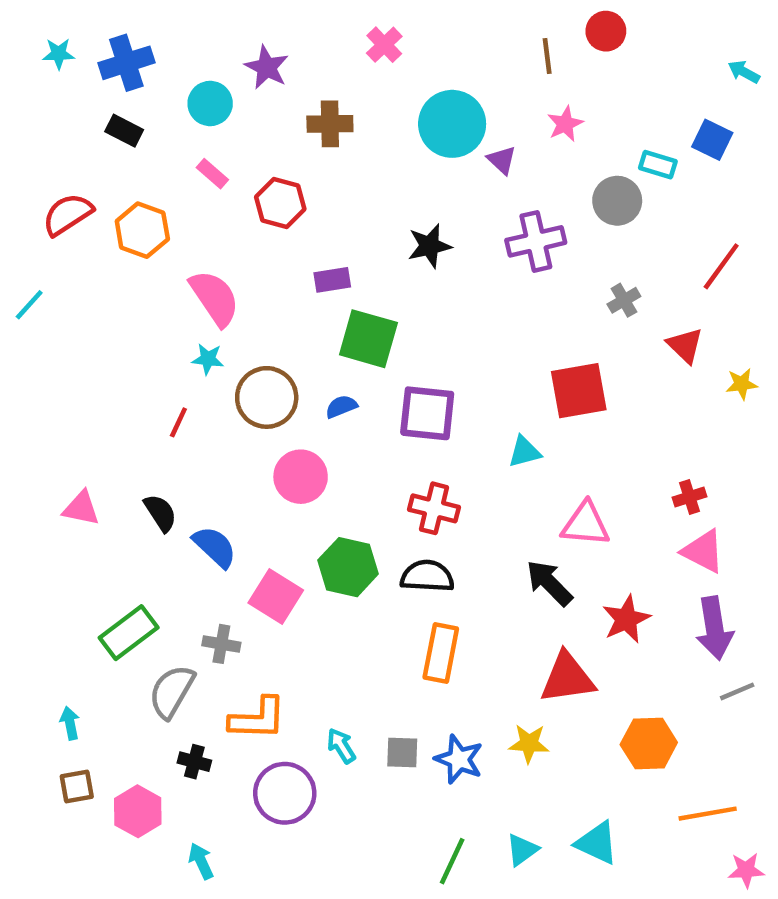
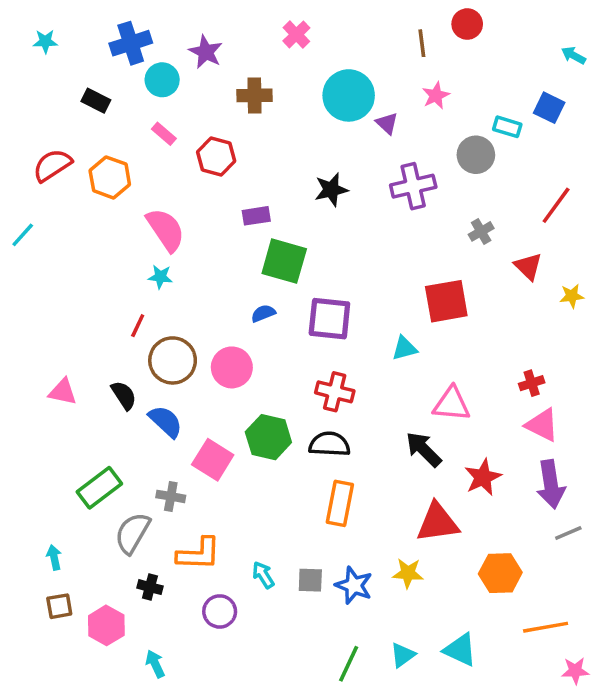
blue cross: (126, 63) -> (131, 43), moved
brown circle: (267, 397) -> (173, 360), moved
purple circle: (285, 793) -> (220, 611), size x0.7

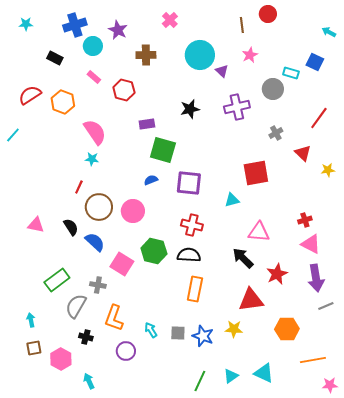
orange L-shape: (199, 554) -> (114, 318), turned 108

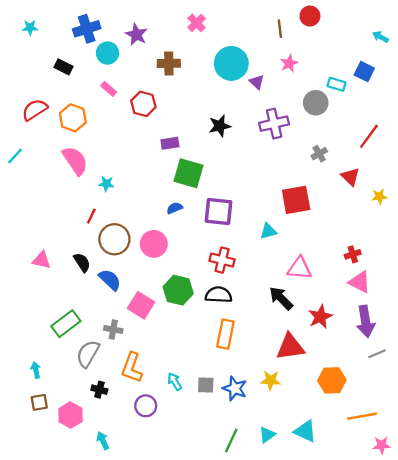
pink semicircle: (95, 132) -> (75, 161), moved

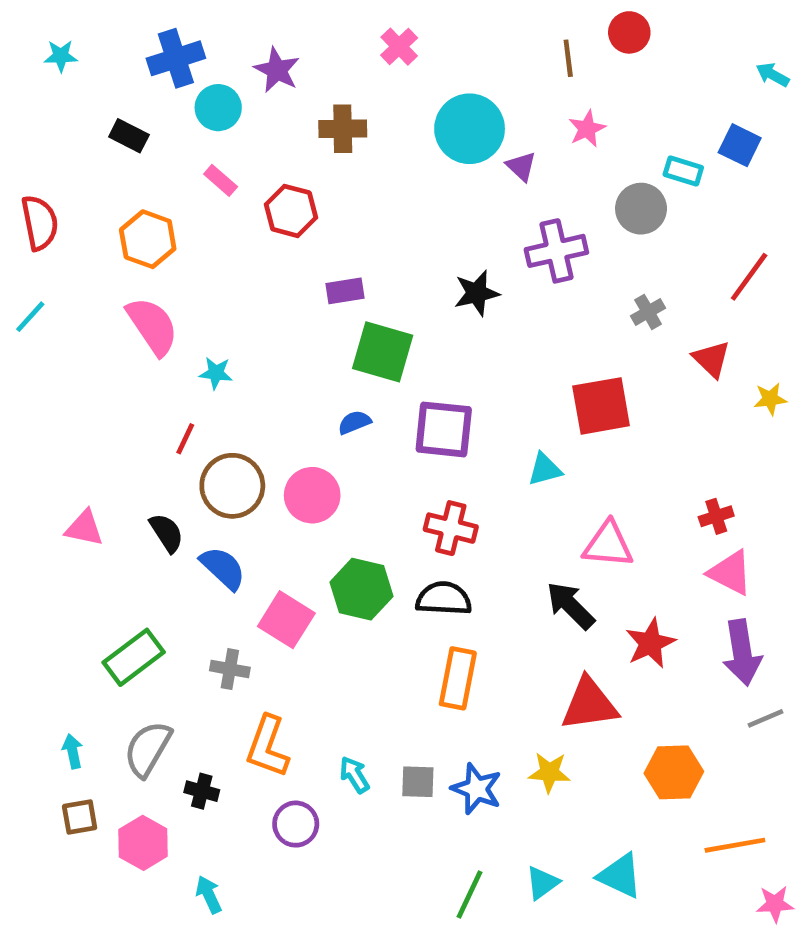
red semicircle: (35, 110) -> (40, 223), moved, turned 112
black star: (220, 126) -> (477, 293), moved
gray semicircle: (88, 354) -> (148, 749), moved

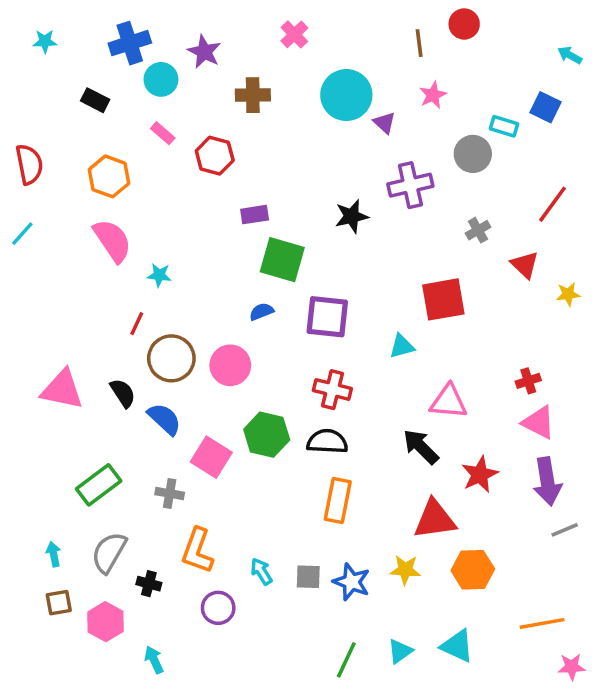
pink triangle: (84, 528) -> (62, 390), size x1.5
orange hexagon: (674, 772) -> (473, 570), moved

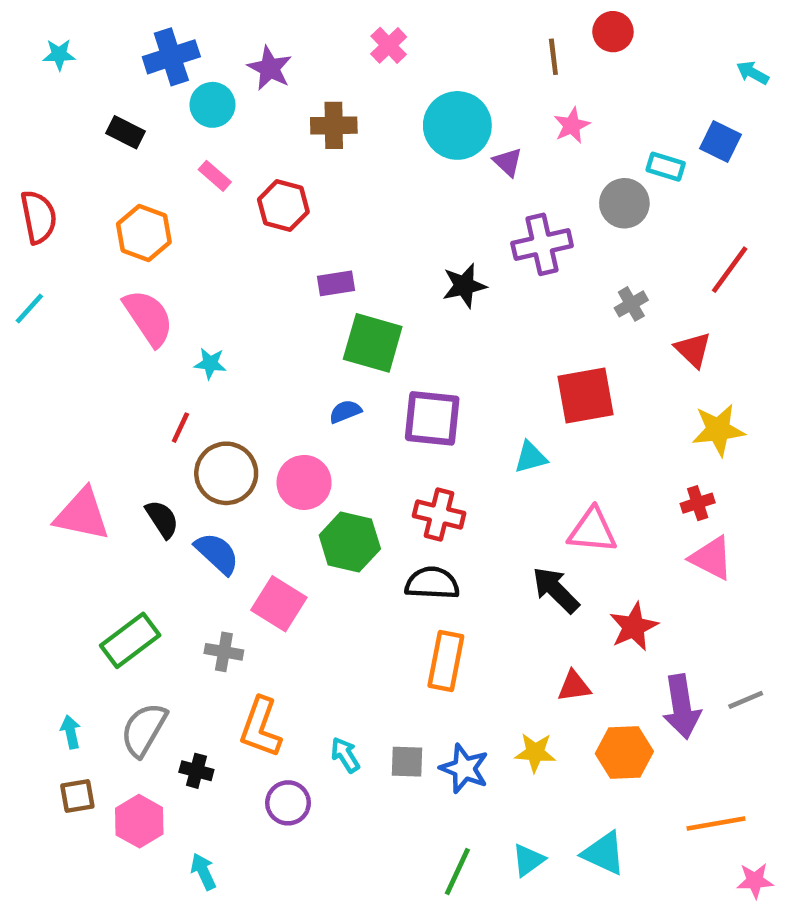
yellow star: (568, 294) -> (718, 430), moved, size x1.6
green hexagon: (267, 435) -> (350, 542), moved
purple arrow: (547, 481) -> (682, 707), moved
red triangle: (435, 519) -> (574, 686), size x0.6

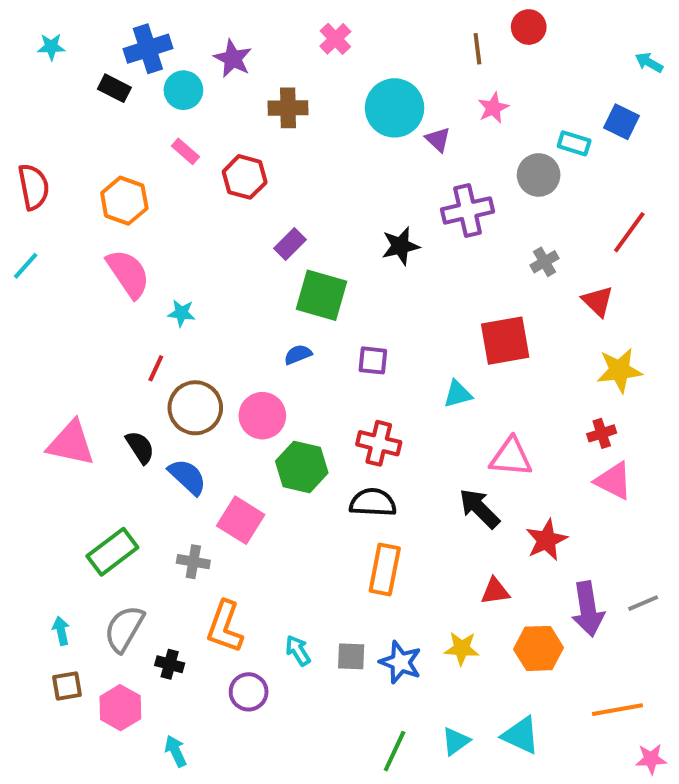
black rectangle: (126, 132) -> (114, 88), moved
purple rectangle: (336, 283) -> (290, 244), turned -36
purple square: (432, 418) -> (373, 360), size x0.6

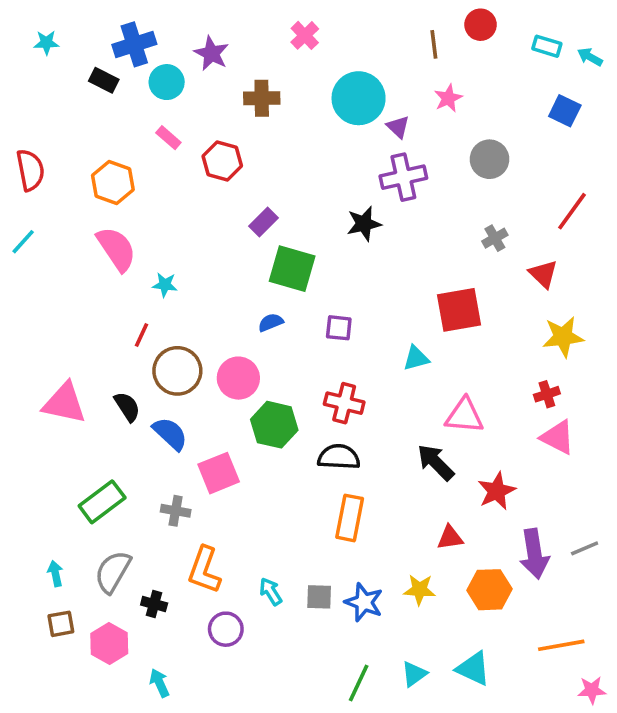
cyan rectangle: (574, 143) -> (547, 46), moved
purple cross: (468, 210) -> (403, 177), moved
pink square: (241, 520) -> (219, 473), turned 36

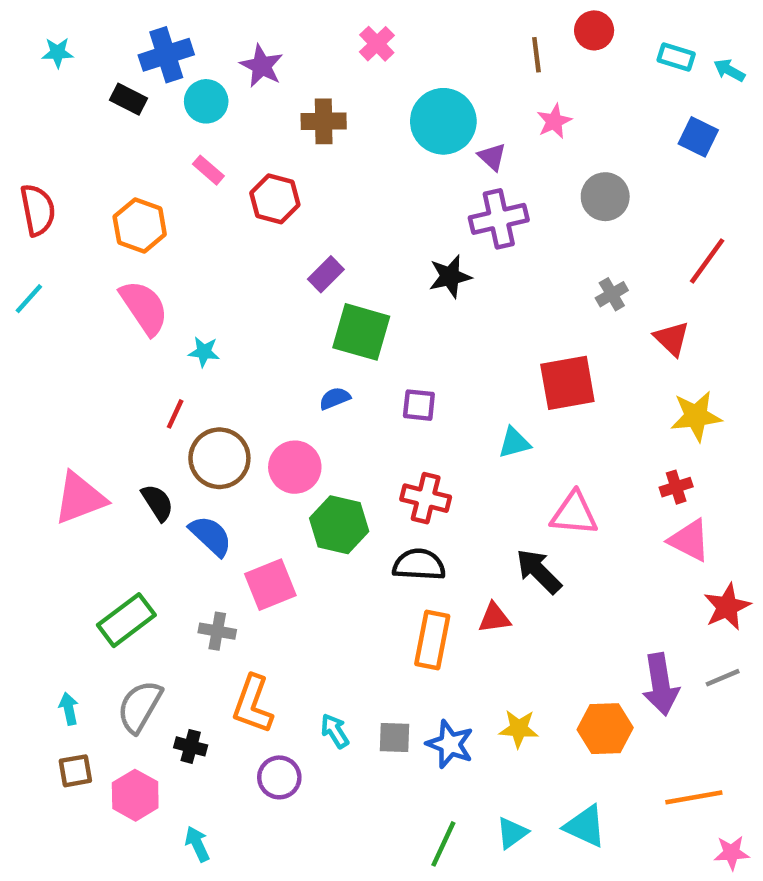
pink triangle: (64, 403) -> (80, 498), turned -33
red star: (497, 491) -> (727, 607), moved
red triangle: (450, 538) -> (494, 618), moved

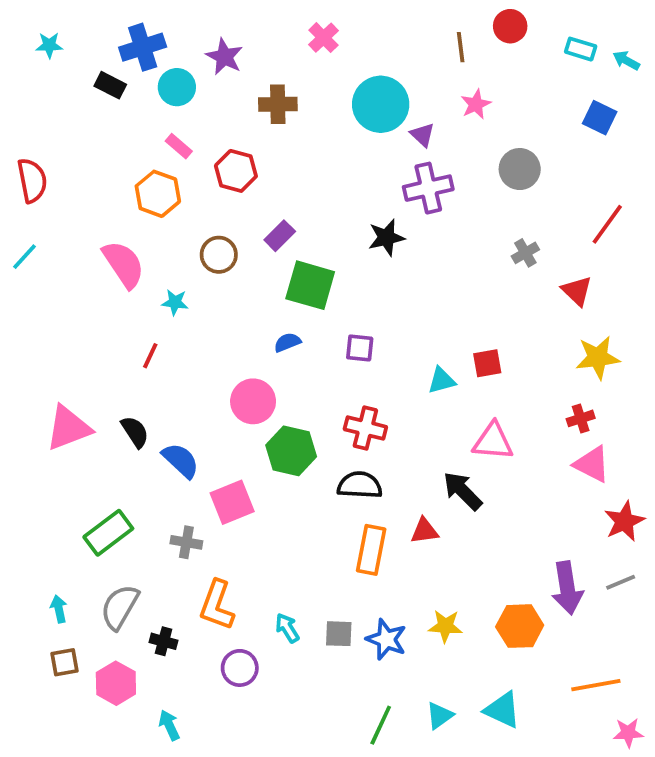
orange hexagon: (140, 225) -> (158, 194), moved
red square: (567, 383) -> (487, 363), moved, size x0.6
brown circle: (219, 458) -> (219, 255), moved, size x0.7

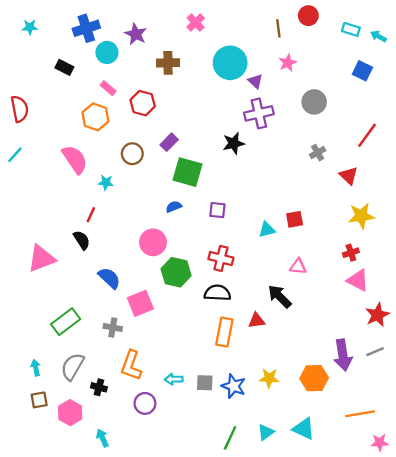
black rectangle: (110, 85) -> (64, 67), moved
black semicircle: (135, 432) -> (82, 240), moved
pink triangle: (493, 441) -> (298, 266), size x0.7
cyan arrow: (287, 628) -> (174, 379), turned -60

